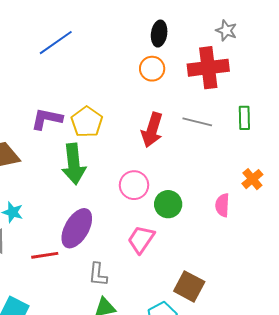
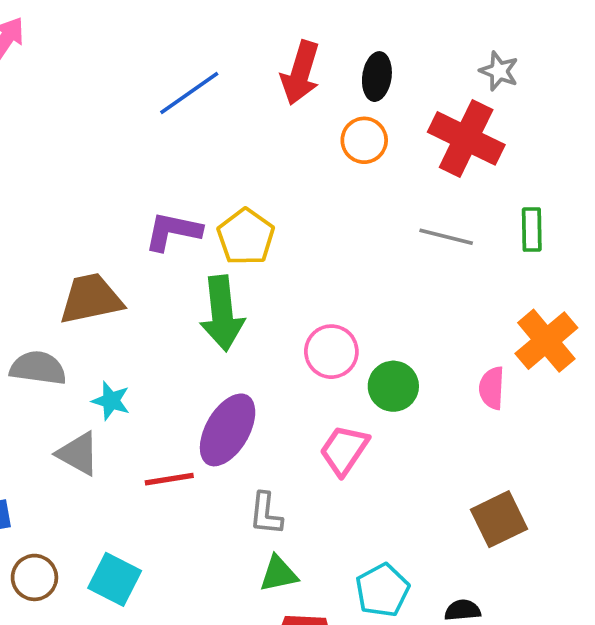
red cross: (208, 68) -> (466, 138), turned 33
red arrow: (152, 130) -> (300, 73), moved
orange cross: (252, 179) -> (546, 341), size x1.6
brown square: (189, 286) -> (499, 519), moved, turned 36

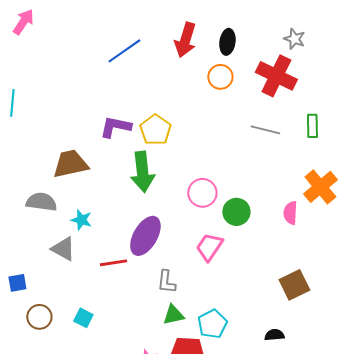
cyan square: (115, 579) -> (83, 318), size x0.7
cyan pentagon: (382, 590) -> (212, 324), moved

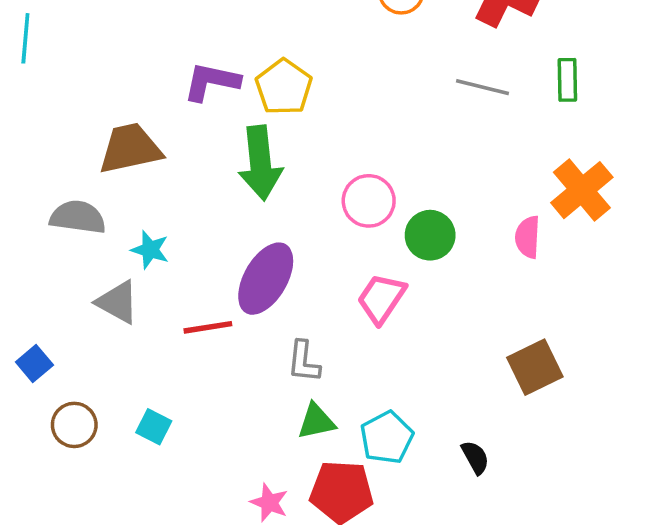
blue square: (17, 283) -> (34, 363), turned -30
black semicircle: (274, 335) -> (475, 457), moved, turned 66

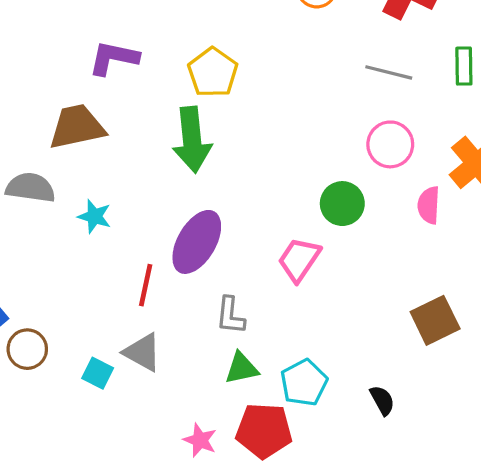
purple L-shape: (212, 82) -> (114, 58), moved
pink circle: (369, 201) -> (390, 144), moved
gray triangle: (118, 302) -> (142, 352), moved
red line: (208, 327) -> (146, 285), turned -69
brown circle: (74, 425) -> (27, 349), moved

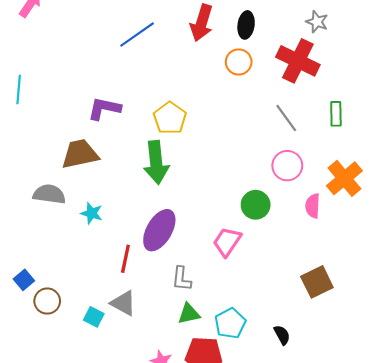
gray line: (389, 72) -> (286, 118), turned 40

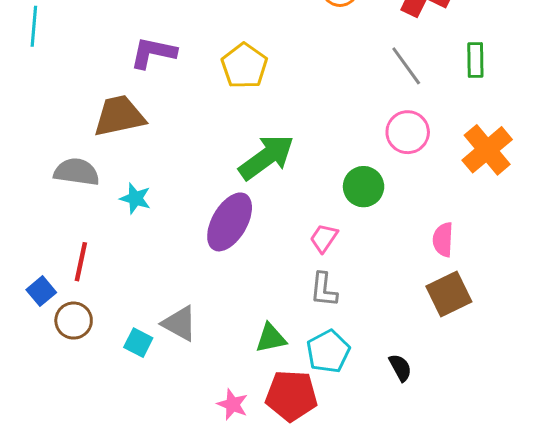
green arrow: (156, 162) -> (266, 157), moved, turned -120
pink semicircle: (313, 206) -> (443, 240), moved
pink trapezoid: (227, 242) -> (324, 238), size x0.7
red line: (125, 259) -> (81, 262), moved
gray L-shape: (182, 279) -> (324, 290), moved

